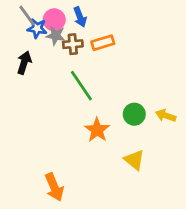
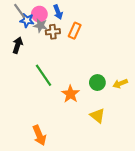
orange rectangle: (103, 43) -> (75, 31), turned -49
green line: (81, 86) -> (44, 75), moved
yellow arrow: (166, 116) -> (120, 84), turned -40

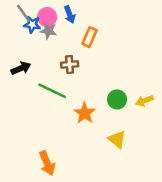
brown cross: (53, 32) -> (70, 64), moved
black arrow: (18, 45) -> (21, 68), moved, turned 49
green line: (44, 75) -> (52, 91), turned -30

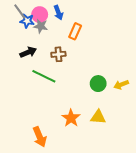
black arrow: (21, 68) -> (28, 52), moved
orange star: (85, 113) -> (71, 118), moved
yellow triangle: (117, 139) -> (98, 117), turned -35

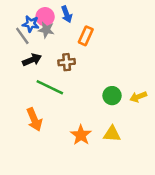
gray line: (20, 11) -> (22, 36), moved
orange arrow: (40, 137) -> (34, 120), moved

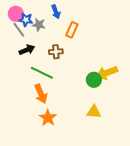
pink circle: (45, 17) -> (16, 14), moved
yellow arrow: (138, 97) -> (107, 73), moved, size x1.5
orange arrow: (34, 120) -> (41, 94), moved
orange star: (81, 135) -> (48, 118), moved

